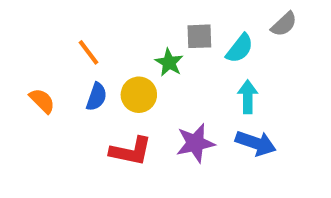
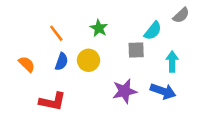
gray square: (199, 36) -> (136, 50), moved
green star: (169, 62) -> (99, 28), moved
cyan arrow: (248, 97) -> (172, 62), moved
red L-shape: (131, 151) -> (52, 101), moved

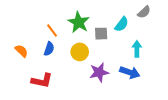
green star: (99, 28) -> (79, 22), size x1.5
orange line: (56, 33) -> (52, 30), moved
gray square: (136, 50) -> (101, 34), moved
yellow circle: (88, 60) -> (80, 52), moved

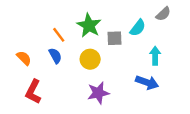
blue semicircle: (49, 49) -> (55, 56), turned -48
purple star: (99, 72) -> (98, 93), moved
red L-shape: (42, 81) -> (33, 92), moved, turned 105

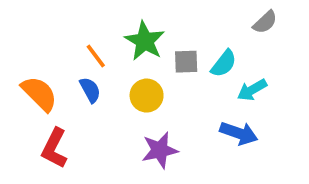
cyan semicircle: (138, 28) -> (224, 64), moved
cyan arrow: (155, 56) -> (252, 90), turned -120
orange semicircle: (24, 58) -> (39, 94), size x1.5

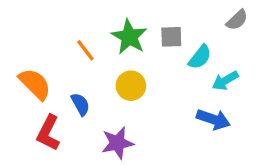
gray square: (186, 62) -> (171, 37), moved
blue semicircle: (90, 90) -> (80, 104), moved
purple star: (160, 150) -> (117, 143), moved

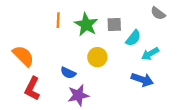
gray semicircle: (237, 20) -> (158, 13), turned 80
orange line: (85, 50) -> (58, 20), moved, turned 40
yellow circle: (131, 86) -> (97, 57), moved
blue semicircle: (80, 104) -> (68, 73), moved, turned 144

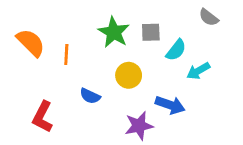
orange line: (58, 20) -> (66, 55), moved
orange semicircle: (23, 56) -> (31, 43), moved
blue arrow: (142, 80) -> (170, 105), moved
purple star: (78, 95) -> (139, 126), moved

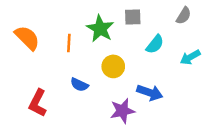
gray semicircle: (209, 17) -> (184, 16), turned -96
gray square: (151, 32) -> (133, 17), moved
orange line: (66, 55) -> (69, 43), moved
cyan arrow: (198, 71) -> (190, 57), moved

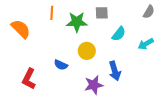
gray semicircle: (184, 16) -> (149, 12), moved
green star: (100, 29) -> (77, 22), turned -30
orange line: (69, 43) -> (52, 13), moved
blue arrow: (150, 93) -> (115, 71), turned 54

